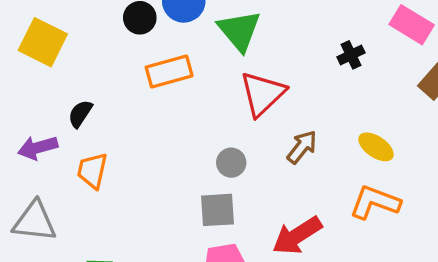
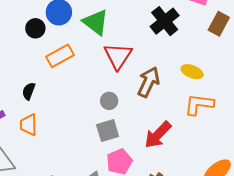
black cross: (351, 55) -> (165, 21), size x1.8
black semicircle: (80, 114) -> (29, 91), moved
brown arrow: (302, 147) -> (149, 82), size x1.4

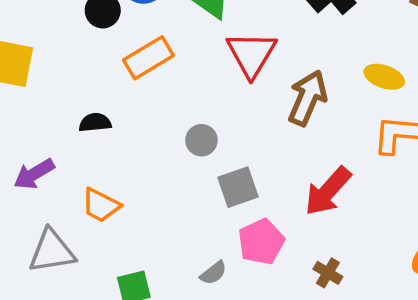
black semicircle: (29, 91) -> (95, 123), turned 66
gray circle: (109, 101) -> (201, 140), moved
orange trapezoid: (29, 125) -> (101, 205), moved, turned -60

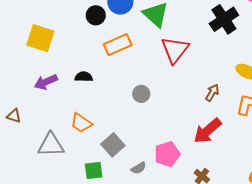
brown arrow: (308, 98) -> (212, 93), moved, size x0.6
purple arrow: (34, 174) -> (46, 82), moved
gray square: (238, 187) -> (113, 145), moved, turned -30

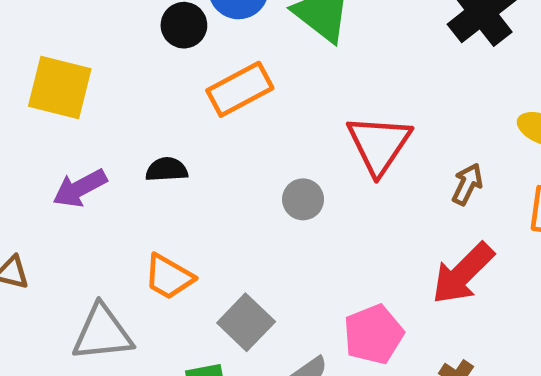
red triangle: (175, 50) -> (379, 145), moved

